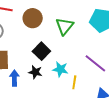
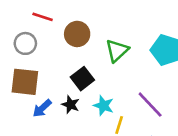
blue arrow: (14, 78) -> (42, 108), turned -140

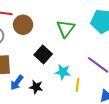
brown circle: (77, 34) -> (23, 25), moved
black star: (71, 105) -> (36, 87), moved

